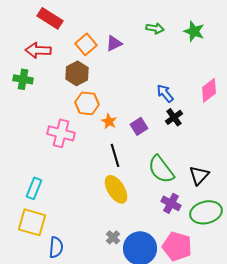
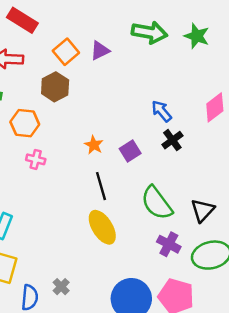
green arrow: (155, 28) -> (149, 32), size x1.6
orange hexagon: (87, 103) -> (25, 123), moved
pink cross: (61, 133) -> (36, 159), size x0.6
gray cross: (113, 237) -> (61, 287), moved

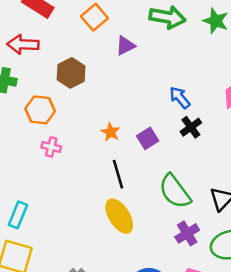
purple triangle: (100, 51) -> (125, 46), moved
orange square: (66, 52) -> (95, 17), moved
purple cross: (169, 244) -> (187, 233), turned 30

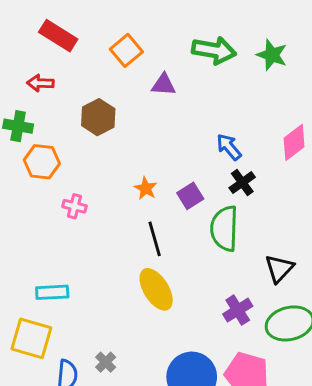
red arrow: (23, 44) -> (40, 83), size x0.7
purple triangle: (125, 46) -> (164, 85), turned 30
orange hexagon: (40, 110) -> (42, 162), moved
green semicircle: (175, 191) -> (224, 229), moved, turned 39
cyan rectangle: (18, 215) -> (52, 292), moved, turned 65

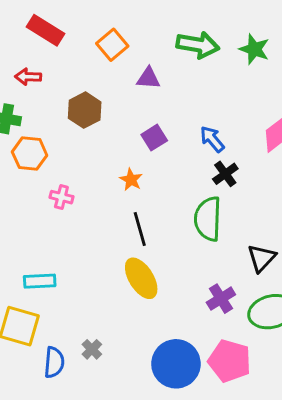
purple square: (190, 196) -> (154, 138), moved

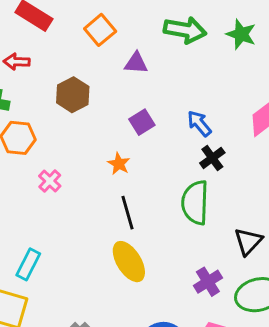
pink cross: (61, 197) -> (50, 181), turned 30
cyan rectangle: (40, 281) -> (28, 264), turned -60

